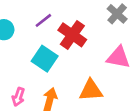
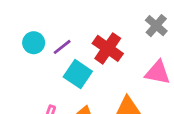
purple line: (43, 20) -> (62, 47), moved

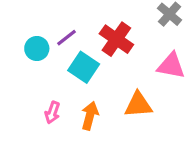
cyan circle: (34, 43) -> (37, 49), moved

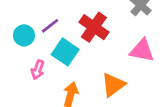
orange triangle: (138, 105) -> (113, 85), turned -32
pink arrow: (52, 113) -> (38, 70), moved

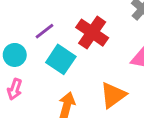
cyan circle: (24, 35) -> (15, 55), moved
pink arrow: (38, 70) -> (15, 89), moved

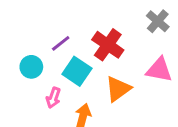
pink arrow: (15, 89) -> (53, 98), moved
orange triangle: (113, 95) -> (118, 89), moved

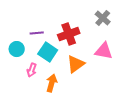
purple line: (61, 43) -> (37, 33), turned 32
red cross: (108, 45) -> (69, 34), turned 35

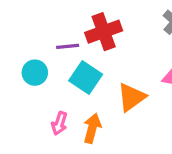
red cross: (69, 34) -> (104, 32), moved
pink arrow: (32, 70) -> (59, 123), moved

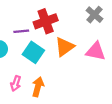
orange triangle: (131, 97) -> (64, 47), moved

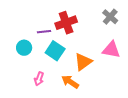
orange triangle: (64, 47) -> (83, 62), moved
orange arrow: (38, 87) -> (70, 82), moved, turned -72

